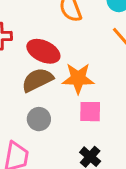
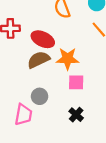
gray circle: (39, 119) -> (40, 96), moved

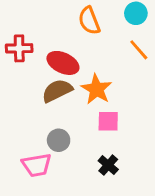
orange star: (68, 59) -> (96, 89), turned 30
pink trapezoid: (23, 115) -> (37, 165), turned 70

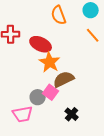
orange star: (96, 89) -> (50, 62), moved
brown semicircle: (57, 91) -> (64, 79), moved
pink square: (108, 121) -> (51, 92), moved, turned 35

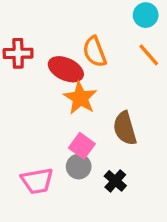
orange semicircle: (59, 15) -> (95, 52), moved
brown semicircle: (64, 79) -> (125, 128), moved, turned -80
gray circle: (38, 97) -> (79, 167), moved

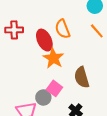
red ellipse: (66, 69) -> (44, 40), turned 40
gray circle: (79, 167) -> (43, 98), moved

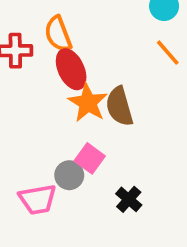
orange semicircle: (63, 29) -> (58, 34), moved
brown semicircle: (82, 77) -> (119, 106), moved

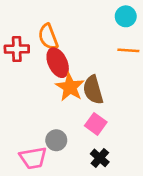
orange line: (168, 53) -> (128, 50), turned -45
pink square: (90, 158) -> (96, 124), moved

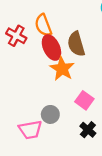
red cross: (17, 49) -> (16, 36), turned 30
brown semicircle: (93, 90) -> (76, 44), moved

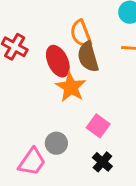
orange semicircle: (43, 25) -> (81, 34), moved
pink trapezoid: (30, 130) -> (32, 162), turned -45

